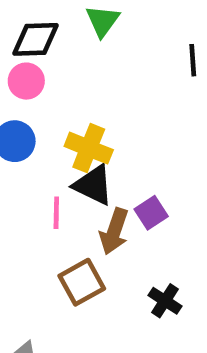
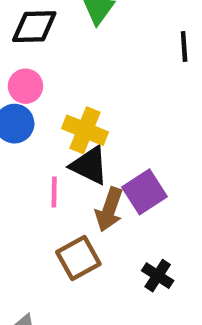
pink circle: (26, 81) -> (26, 86), moved
purple square: (151, 213) -> (144, 192), size x1.4

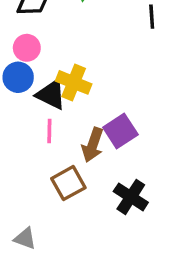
black triangle: (89, 165) -> (51, 95), moved
black cross: (158, 276) -> (131, 197), size x1.4

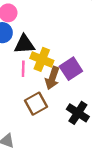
yellow cross: (74, 82) -> (42, 59), moved
black triangle: (51, 95) -> (24, 44), turned -30

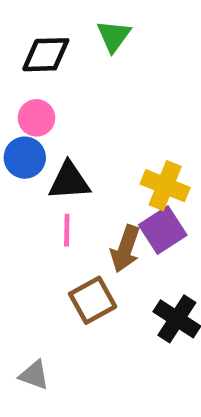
yellow cross: (42, 59) -> (165, 186), moved

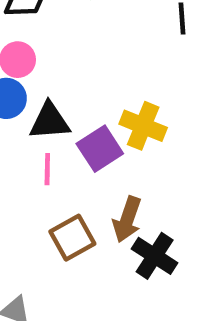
purple square: (163, 230) -> (100, 149), moved
brown arrow: (125, 249) -> (127, 219), moved

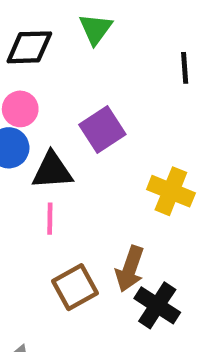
yellow cross: (143, 126) -> (171, 191), moved
purple square: (100, 149) -> (102, 130), moved

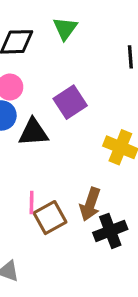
pink line: (50, 219) -> (32, 203), moved
black cross: (157, 305) -> (110, 231), turned 36

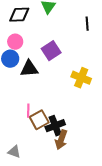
brown arrow: (90, 204) -> (61, 140), moved
black cross: (110, 231) -> (55, 126), moved

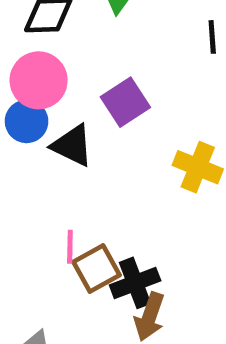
pink circle: (15, 42) -> (39, 80), size x1.5
black triangle: (29, 69) -> (72, 145), turned 30

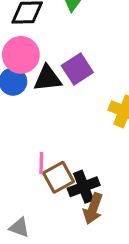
black triangle: (72, 145) -> (48, 78), moved, turned -32

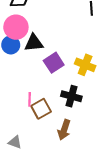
purple square: (77, 69) -> (54, 63), moved
black cross: (84, 187) -> (71, 96), moved, turned 36

